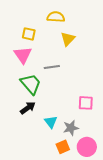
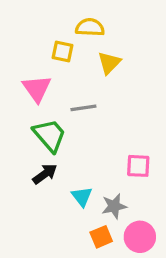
yellow square: (29, 34) -> (63, 51), moved

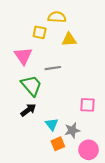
yellow triangle: (109, 63) -> (69, 40), turned 42
orange square: (101, 237) -> (58, 144), moved

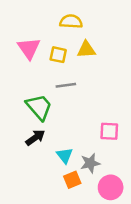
yellow square: (40, 32) -> (58, 55), moved
pink triangle: (23, 56) -> (29, 48), moved

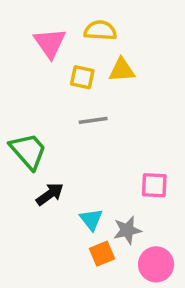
pink triangle: (29, 48) -> (50, 43), moved
green trapezoid: (39, 107) -> (28, 151), moved

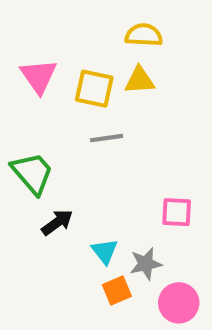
yellow semicircle: (100, 30) -> (144, 35), moved
pink triangle: (50, 43) -> (39, 76), moved
yellow square: (82, 77) -> (94, 89), size x1.4

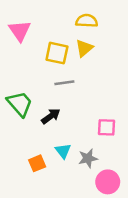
pink triangle: (39, 76) -> (20, 31), moved
yellow triangle: (140, 80) -> (84, 48), turned -36
black arrow: (57, 222) -> (51, 116), moved
orange square: (117, 290) -> (37, 163), moved

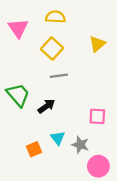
yellow semicircle: (87, 21) -> (55, 17), moved
yellow triangle: (84, 48) -> (97, 44), moved
yellow square: (57, 53) -> (52, 49), turned 30
gray star: (88, 158) -> (80, 145), turned 30

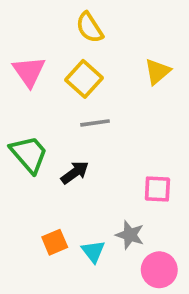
yellow semicircle: (55, 17) -> (90, 28), turned -126
pink triangle: (18, 28) -> (29, 72), moved
cyan triangle: (58, 138) -> (93, 251), moved

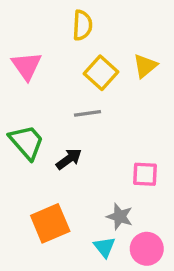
yellow semicircle: (90, 28) -> (82, 25), turned -144
yellow square: (84, 79) -> (101, 73), moved
orange square: (55, 242) -> (50, 223), size x1.6
cyan triangle: (93, 251) -> (104, 247), moved

